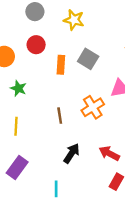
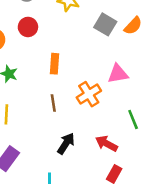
gray square: (88, 59) -> (105, 24), moved
orange rectangle: (61, 65) -> (55, 64), moved

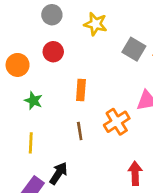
black arrow: (66, 143) -> (59, 173), moved
red arrow: (106, 143) -> (135, 173), turned 60

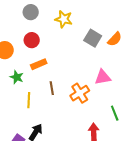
orange rectangle: (81, 90) -> (39, 64), moved, turned 63
brown line: (80, 131) -> (52, 88), moved
yellow line: (31, 143) -> (29, 100), moved

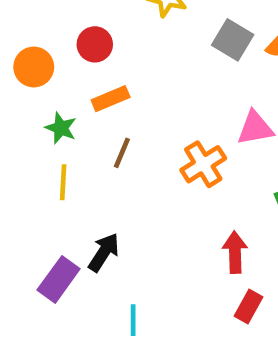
brown line: (52, 88) -> (122, 153), moved, turned 32
yellow line: (29, 100) -> (63, 182), moved

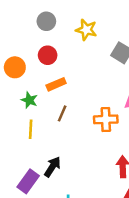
orange cross: (203, 164) -> (106, 119), turned 30

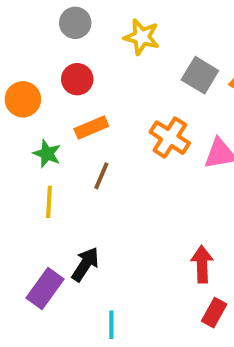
orange cross: (106, 119) -> (170, 138), moved, turned 35

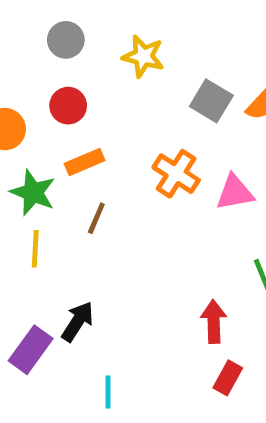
green star: (47, 154) -> (33, 192), size x1.4

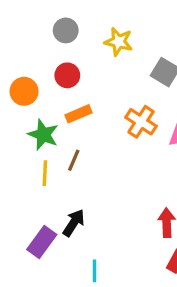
brown line: (96, 218) -> (74, 160), moved

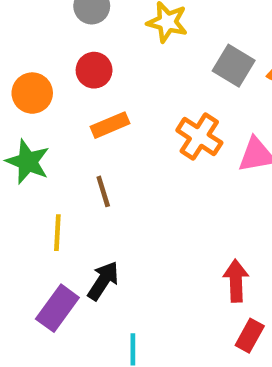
green star: (43, 135) -> (28, 162), moved
brown line: (74, 160) -> (103, 191), turned -40
yellow line: (45, 173) -> (57, 233), moved

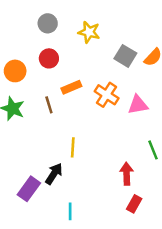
orange rectangle: (110, 125) -> (71, 87), moved
brown line: (103, 191) -> (49, 105), moved
yellow line: (57, 233) -> (73, 147), moved

